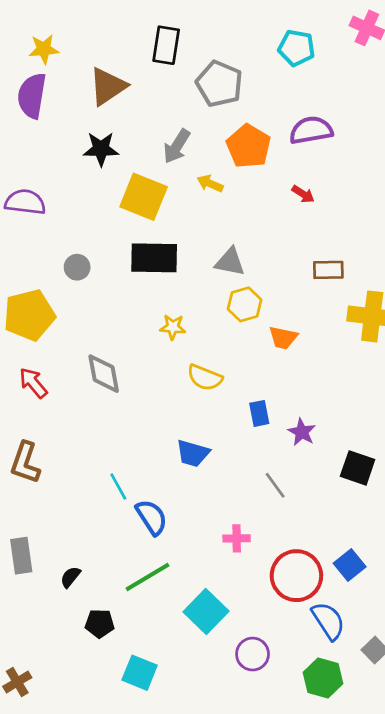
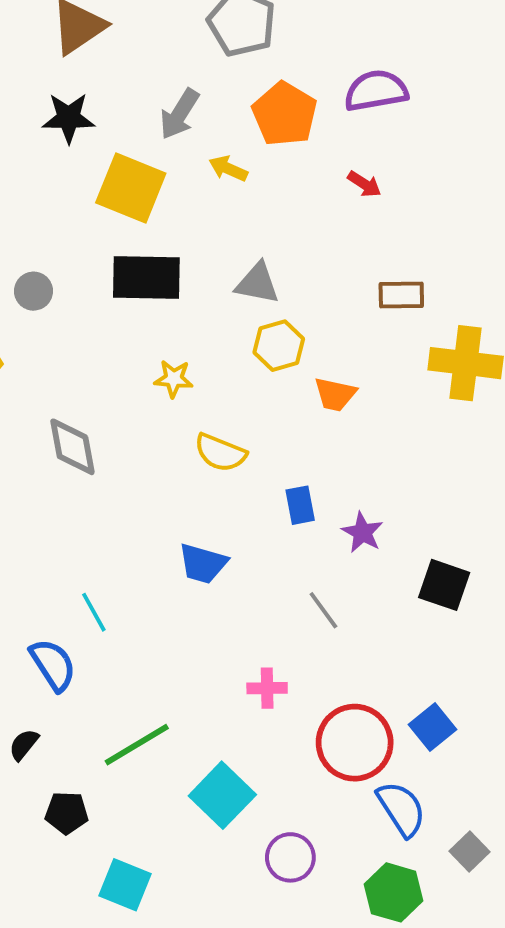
blue semicircle: (152, 517) -> (53, 665), moved

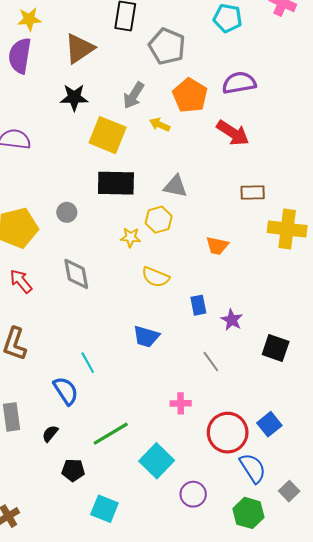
red arrow: (364, 184) -> (233, 133), size x1.8
gray circle: (34, 291) -> (67, 212), moved
yellow hexagon: (279, 346) -> (159, 220), moved

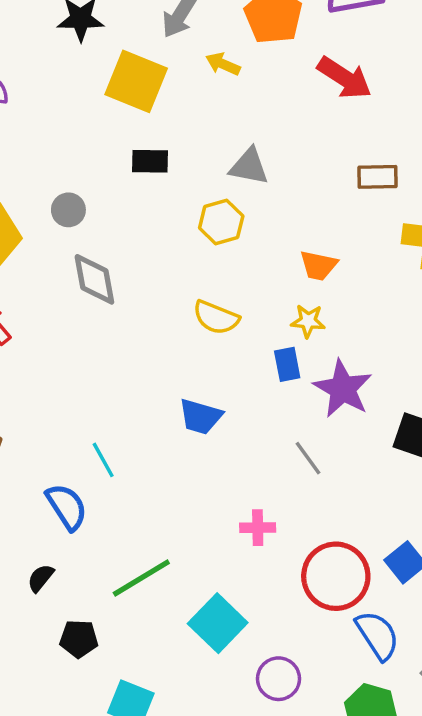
black rectangle: (116, 183) -> (150, 161), size x0.6
yellow star: (131, 237) -> (308, 321), moved
gray diamond: (76, 274) -> (94, 279), moved
purple star: (232, 320) -> (343, 389), size x1.6

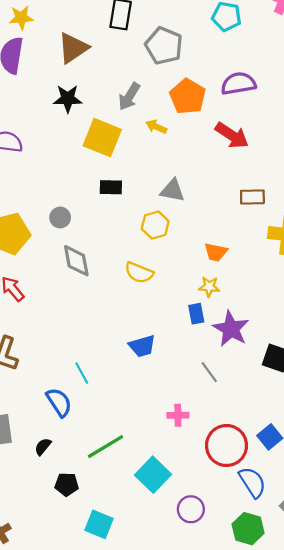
yellow semicircle: (216, 318) -> (139, 273), moved
blue trapezoid: (200, 416) -> (142, 346), turned -32

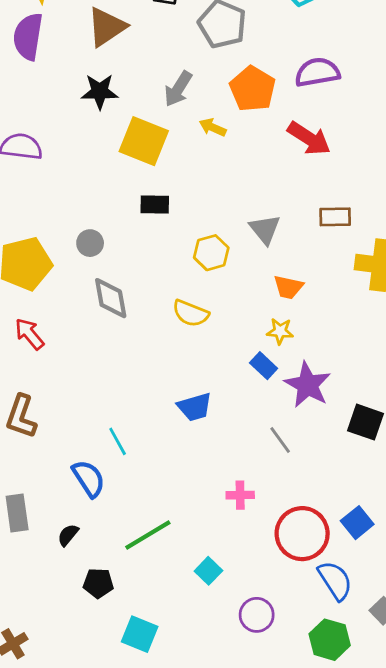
gray triangle: (172, 191) -> (265, 229), moved, turned 40
blue rectangle: (196, 314) -> (264, 366), turned -36
cyan square: (153, 475) -> (208, 571), size x0.6

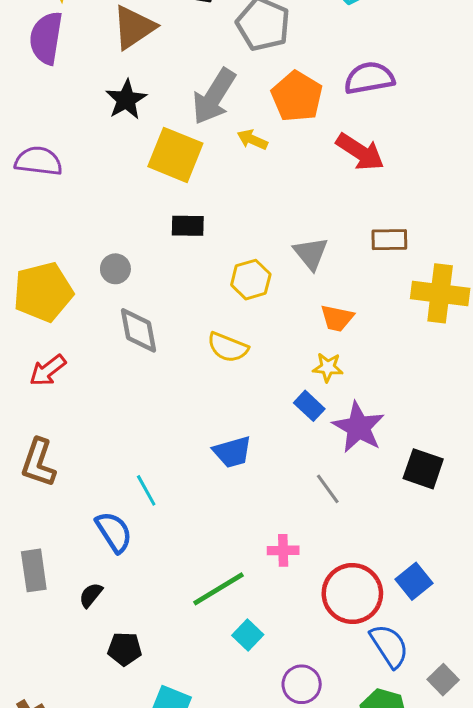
gray arrow: (178, 89) -> (214, 96), size x1.4
black star: (100, 92) -> (126, 100), turned -30
red arrow: (29, 334) -> (48, 370), turned -88
green line: (148, 535) -> (218, 589), moved

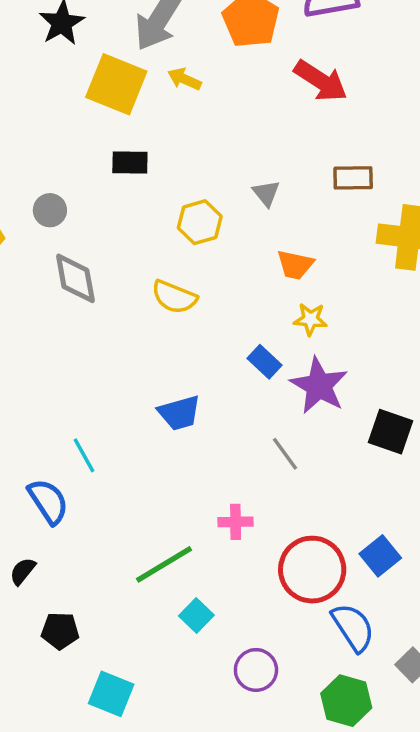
yellow arrow: (252, 140) -> (184, 79), moved
gray triangle: (311, 253) -> (266, 193), size x0.7
yellow star: (328, 367) -> (310, 319), moved

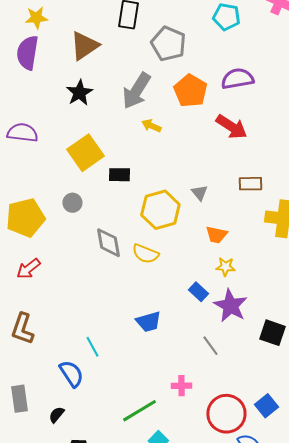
yellow square: (116, 84) -> (85, 153), moved, turned 33
yellow hexagon: (200, 222) -> (160, 210), size x1.5
gray diamond: (75, 278) -> (108, 243), moved

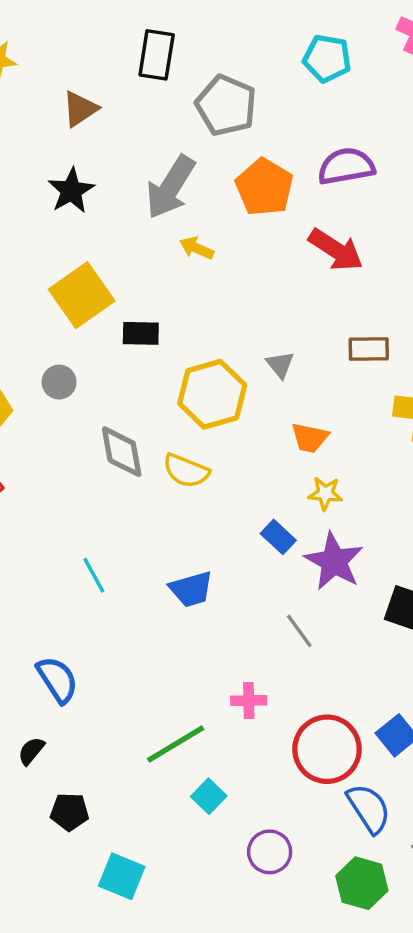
brown triangle: (84, 46) -> (80, 109), size x0.7
cyan line: (92, 347) -> (94, 575), moved

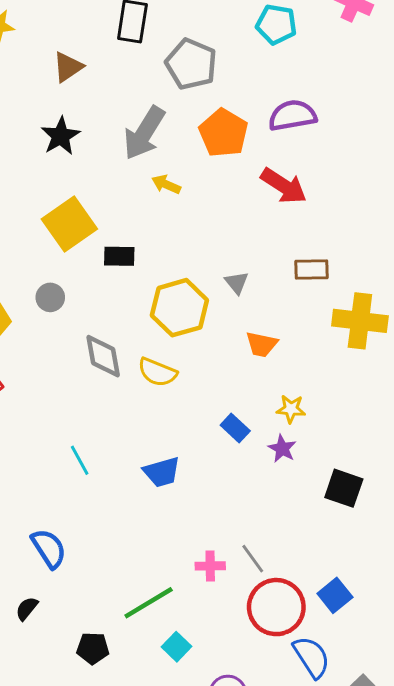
yellow star: (325, 493) -> (291, 409), moved
purple star: (334, 561) -> (282, 449), size x0.6
gray line: (299, 631) -> (253, 559), moved
black pentagon: (70, 812) -> (93, 648), moved

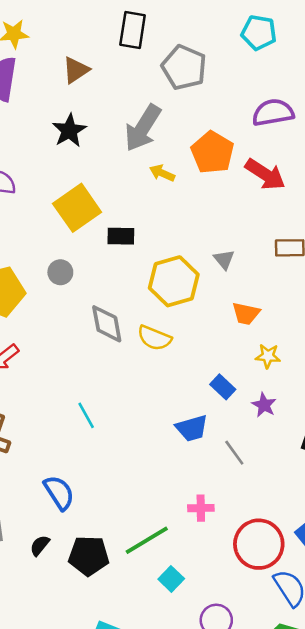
orange pentagon: (223, 133) -> (212, 152), moved
yellow star: (291, 409) -> (268, 356), moved
blue trapezoid: (162, 472) -> (192, 428), moved
gray line: (253, 559) -> (234, 453), moved
black pentagon: (93, 648) -> (89, 556), moved, size x1.4

